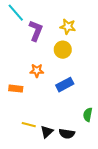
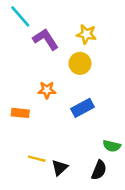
purple L-shape: (36, 31) -> (46, 39), turned -55
green semicircle: (88, 115) -> (112, 146), turned -88
black semicircle: (67, 134) -> (99, 170), moved, turned -77

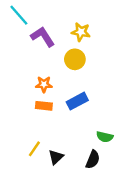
orange rectangle: (20, 113) -> (44, 106), moved
yellow line: (37, 159) -> (34, 149), turned -70

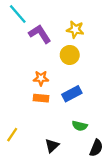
green semicircle: (105, 137) -> (80, 126), moved
yellow line: (34, 149) -> (12, 135), moved
black semicircle: (93, 160) -> (96, 148), moved

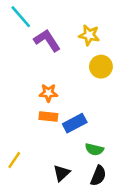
yellow circle: (70, 55) -> (101, 67), moved
blue rectangle: (72, 94) -> (75, 123), moved
black semicircle: (96, 148) -> (98, 176), moved

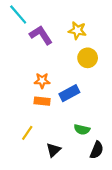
blue rectangle: (75, 123) -> (69, 93), moved
yellow line: (14, 160) -> (27, 133), moved
black semicircle: (98, 176) -> (97, 150), moved

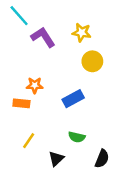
orange star: (42, 81) -> (35, 85), moved
orange rectangle: (42, 101) -> (21, 103), moved
green semicircle: (82, 130) -> (77, 137), moved

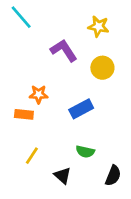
yellow star: (82, 32) -> (98, 26), moved
purple L-shape: (43, 37) -> (64, 50), moved
black triangle: (56, 159) -> (63, 176), turned -35

